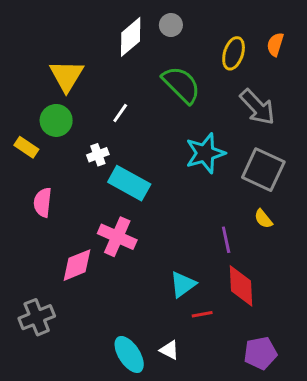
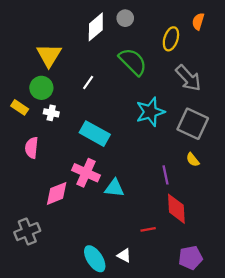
orange semicircle: (275, 44) -> (198, 21), moved
white cross: (98, 155) -> (51, 113), moved, turned 32
cyan triangle: (183, 284) -> (114, 188), moved, turned 42

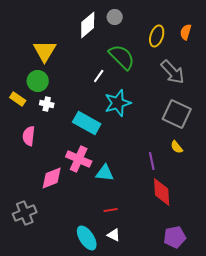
orange semicircle: (198, 21) -> (186, 32), moved
white line: (88, 82) -> (99, 76), moved
cyan star: (150, 112) -> (118, 103), moved
red line: (148, 229) -> (111, 210), moved

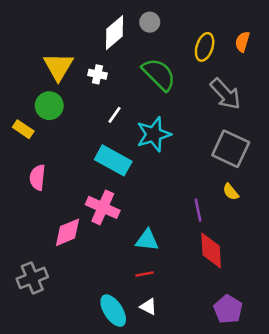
white line: (99, 76) -> (114, 115), moved
white cross: (47, 104) -> (98, 74), moved
cyan triangle: (105, 173) -> (147, 240), moved
purple pentagon: (175, 237) -> (228, 309), turned -30

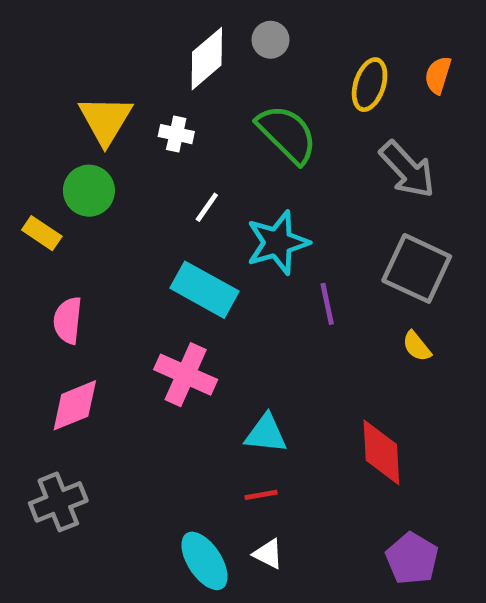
purple line: (198, 210) -> (327, 304), moved
pink diamond: (68, 232) -> (75, 405), moved

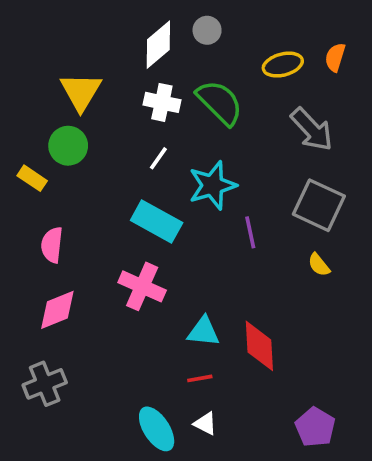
yellow ellipse: (370, 85) -> (283, 65), turned 57
white cross: (176, 134) -> (162, 102), moved, size x1.4
red diamond: (381, 452) -> (259, 346), moved

